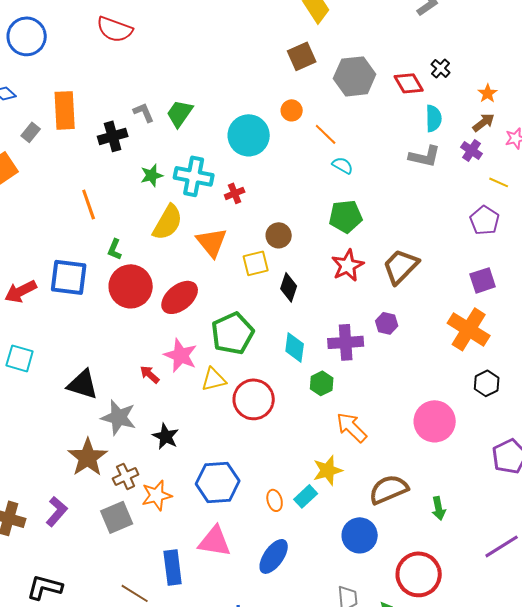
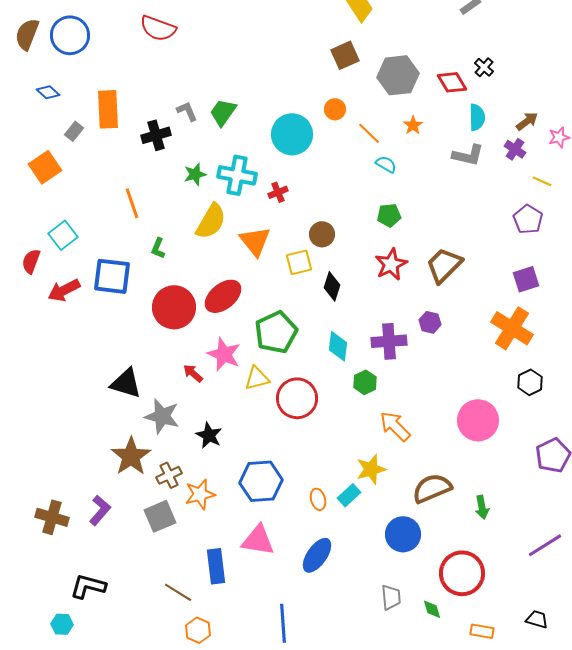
orange star: (488, 93) -> (413, 125), moved
green pentagon: (346, 216) -> (389, 215), size x0.7
red circle: (131, 286) -> (174, 307), moved
cyan square: (20, 358) -> (63, 235), moved, turned 36

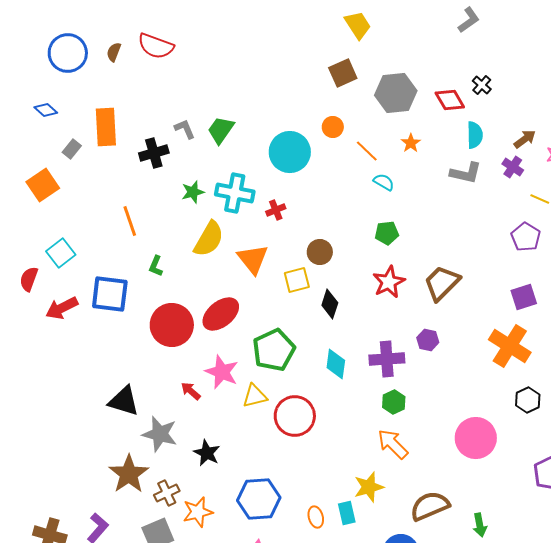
brown semicircle: (27, 34) -> (114, 52), moved, size x0.6
green hexagon: (365, 382) -> (394, 402), moved
cyan rectangle: (349, 495) -> (347, 513), turned -60

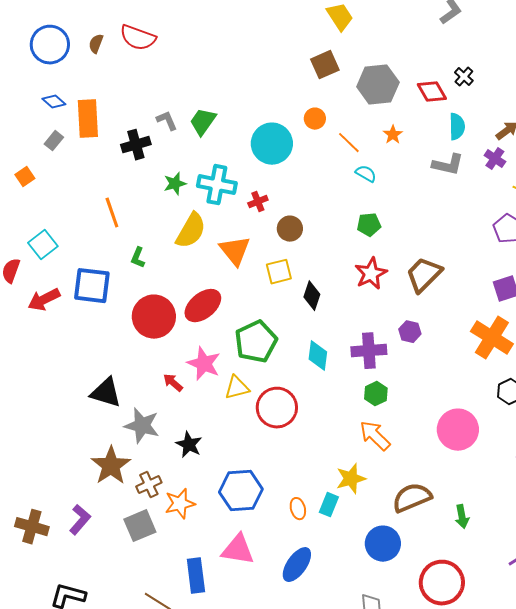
blue diamond: (46, 110) -> (54, 102), moved
orange square: (43, 185) -> (25, 177), size x0.6
brown circle: (320, 252) -> (290, 229), moved
cyan rectangle: (347, 513) -> (329, 505), turned 35

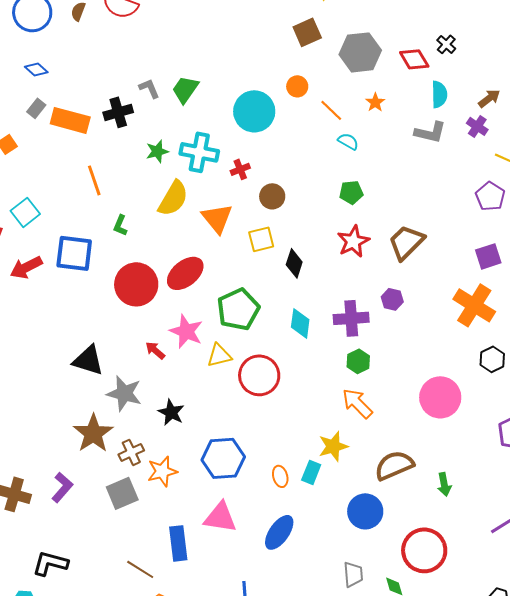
orange rectangle: (88, 119) -> (70, 120), moved, turned -72

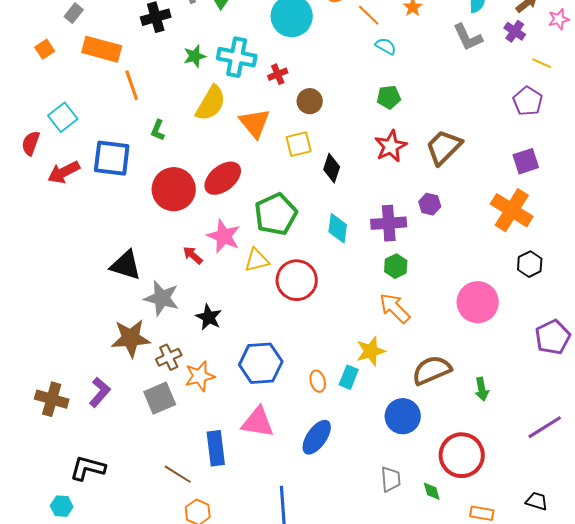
orange rectangle: (70, 120) -> (102, 49), moved
gray L-shape: (430, 132) -> (468, 37), turned 52
brown star: (93, 433) -> (131, 338), turned 30

